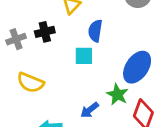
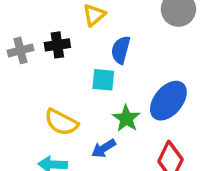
yellow semicircle: (30, 83) -> (61, 122), moved
green star: (117, 94) -> (126, 118), moved

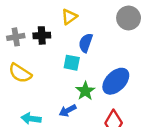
yellow semicircle: (61, 122) -> (20, 73), moved

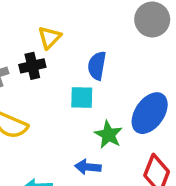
yellow triangle: (69, 17) -> (50, 37), moved
blue arrow: (68, 111) -> (88, 167), turned 42

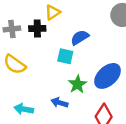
blue semicircle: (97, 66) -> (80, 37), turned 36

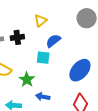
yellow triangle: (53, 12) -> (41, 21), moved
green star: (77, 84) -> (27, 80), moved

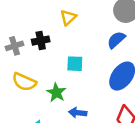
blue semicircle: (53, 41) -> (116, 40), moved

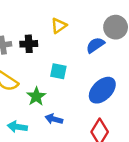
blue semicircle: (116, 40) -> (95, 45), moved

